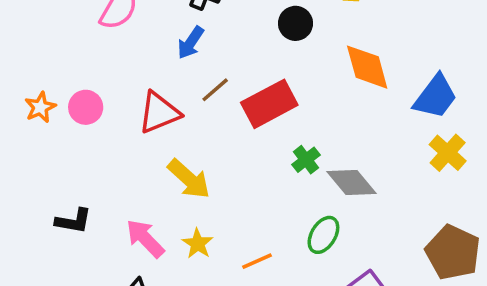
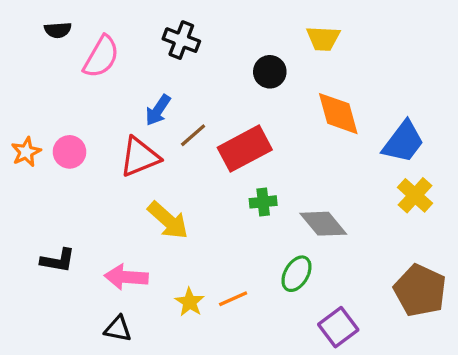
blue arrow: (191, 43) -> (158, 110), moved
green cross: (306, 160) -> (263, 202), moved, turned 32
pink arrow: (145, 238) -> (126, 277), turned -42
yellow star: (198, 244) -> (190, 302), moved

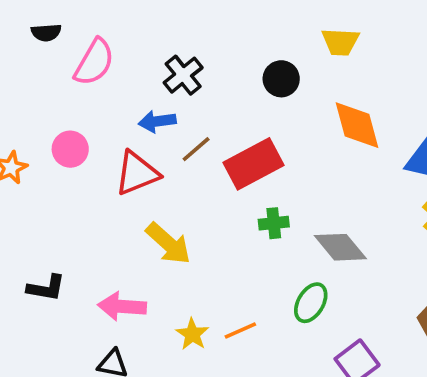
black cross: (181, 40) -> (183, 75), moved, turned 30
blue arrow: (158, 110) -> (157, 121), turned 48
pink circle: (70, 152) -> (70, 149), moved

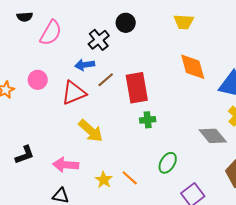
black circle: (281, 79) -> (126, 23), moved
red rectangle: (253, 164) -> (137, 88), turned -72
gray diamond: (340, 247) -> (213, 136), moved
black L-shape: (46, 288) -> (25, 155), turned -30
orange line: (240, 330) -> (130, 178), turned 66

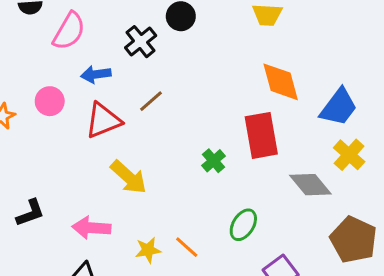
blue arrow: (85, 65) -> (96, 74), moved
red rectangle: (137, 88) -> (261, 135), moved
green cross: (148, 120) -> (214, 161), turned -35
yellow star: (104, 180) -> (148, 250), turned 30

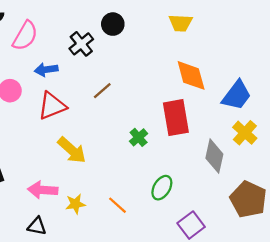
brown line: (151, 101) -> (102, 91), moved
gray diamond: (310, 185) -> (214, 156), turned 52
yellow star: (148, 250) -> (75, 204), moved

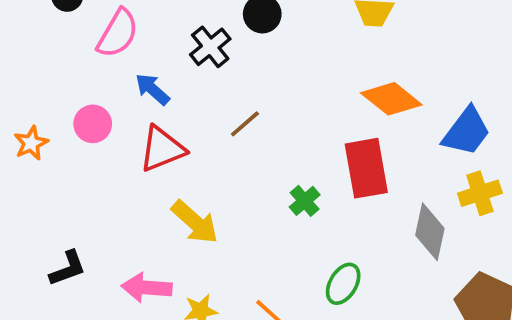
blue arrow: (46, 70) -> (152, 89), turned 50
orange diamond: (191, 75) -> (391, 99), turned -36
yellow cross: (245, 133) -> (480, 193), turned 30

